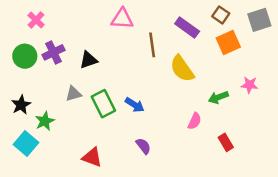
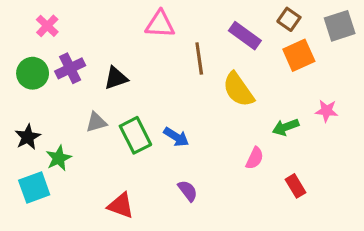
cyan square: (26, 144) -> (34, 188), turned 30

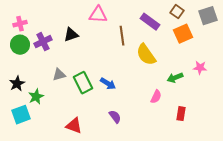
pink cross: (47, 26) -> (20, 24), moved, turned 32
black triangle: (116, 78) -> (71, 35), moved
red rectangle: (296, 186) -> (181, 114), turned 40

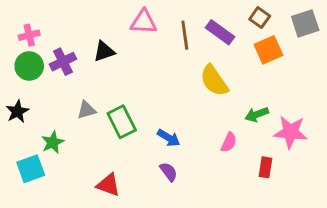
brown line: (122, 36) -> (185, 35), moved
pink star: (200, 68) -> (290, 132), moved, size x1.6
black star: (17, 84) -> (17, 111), moved
blue arrow: (108, 84) -> (169, 138), moved

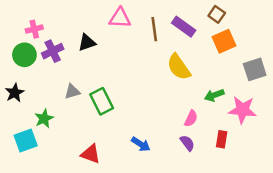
gray square: (305, 23) -> (255, 69), moved
pink cross: (29, 35) -> (34, 29), moved
blue arrow: (169, 138) -> (141, 144), moved
purple semicircle: (169, 172) -> (187, 143), moved

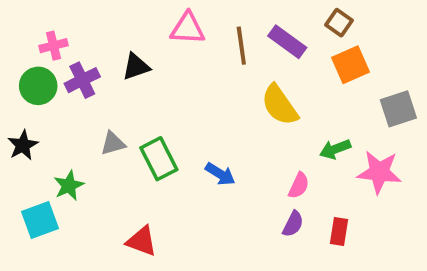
red rectangle: (222, 139) -> (339, 232), moved
purple semicircle: (187, 143) -> (293, 224), turned 63
blue arrow: (141, 144) -> (220, 174), moved

